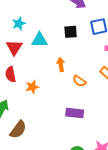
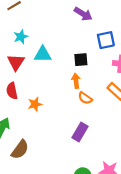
black square: (71, 32) -> (81, 60), moved
orange arrow: (61, 65) -> (76, 81), moved
purple rectangle: (75, 113) -> (80, 132), turned -66

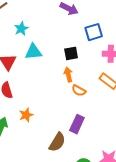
cyan star: (21, 37) -> (21, 29), moved
orange star: (35, 104) -> (26, 115), moved
brown semicircle: (20, 150) -> (57, 142), moved

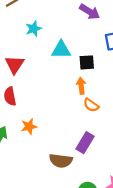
cyan triangle: (33, 52) -> (61, 50), moved
brown semicircle: (57, 142) -> (61, 161), turned 60

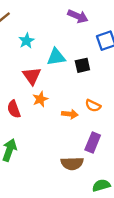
red triangle: (15, 65) -> (32, 76), moved
orange arrow: (81, 86) -> (70, 114), moved, turned 112
orange star: (29, 126) -> (40, 99), moved

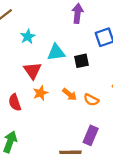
purple arrow: (78, 16) -> (78, 13), turned -108
orange arrow: (70, 114) -> (69, 94), moved, turned 32

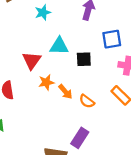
cyan star: (28, 37) -> (43, 13), moved
orange star: (40, 93) -> (46, 82), moved

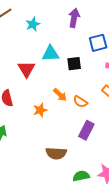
orange star: (46, 82) -> (40, 110), moved
purple rectangle: (80, 138) -> (86, 130), moved

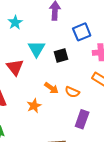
cyan triangle: (51, 54) -> (37, 49), turned -48

